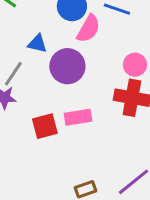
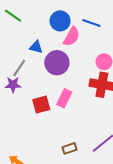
pink rectangle: (78, 117) -> (64, 98), turned -54

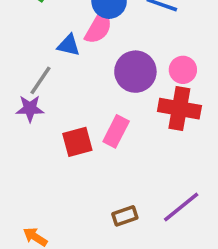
pink semicircle: (72, 37) -> (98, 28), moved
purple circle: (57, 63) -> (135, 72), moved

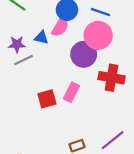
pink circle: (183, 70) -> (98, 35), moved, size x1.6
gray line: (40, 80) -> (24, 60), turned 30
purple star: (30, 109) -> (17, 44), moved

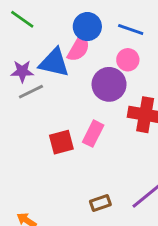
pink circle: (98, 35) -> (128, 60), size x0.6
blue triangle: (41, 38) -> (54, 63), size x1.6

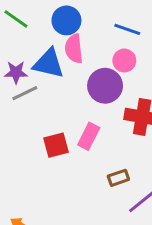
blue circle: (87, 27) -> (66, 20), moved
pink semicircle: (79, 48) -> (74, 49), turned 144
brown rectangle: (100, 203) -> (118, 178), moved

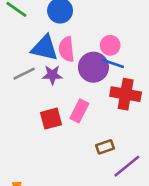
blue line: (127, 29) -> (113, 63), moved
pink semicircle: (74, 49) -> (66, 49), moved
purple star: (16, 72) -> (52, 75), moved

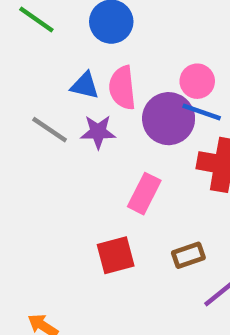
blue triangle: (45, 48) -> (85, 86), size x0.6
gray line: (24, 74) -> (50, 130), turned 60
red square: (51, 119) -> (116, 255), moved

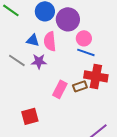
purple circle: (169, 119) -> (68, 19), moved
red square: (116, 255) -> (30, 116), moved
brown rectangle: (188, 255) -> (80, 86), moved

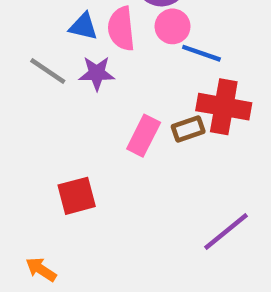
pink circle: (84, 38) -> (173, 26), moved

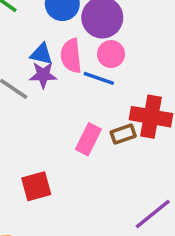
blue line: (201, 53) -> (99, 78), moved
purple star: (97, 73) -> (43, 75), moved

